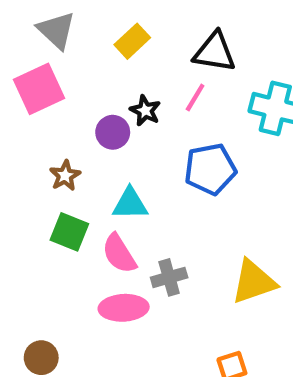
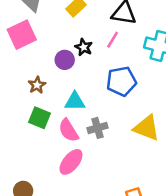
gray cross: (169, 277) -> (97, 128), moved
yellow triangle: (254, 282) -> (147, 128), moved, turned 40
pink ellipse: (124, 308) -> (71, 162), turned -48

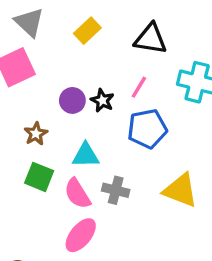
pink line: (113, 40) -> (139, 87), moved
black star: (84, 47) -> (102, 100), moved
gray cross: (97, 128) -> (116, 190), turned 30

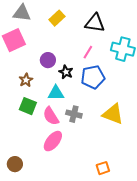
gray triangle: (29, 22) -> (22, 13), turned -36
black star: (102, 100) -> (66, 72), moved

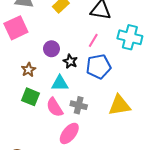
yellow triangle: (113, 114) -> (119, 105), turned -30
pink ellipse: (53, 141) -> (69, 133), moved

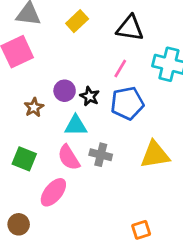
purple circle: (51, 49) -> (65, 91), moved
green square: (31, 97) -> (24, 159), moved
pink ellipse: (69, 133) -> (53, 192), moved

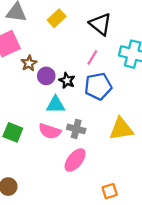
black triangle: (130, 28) -> (100, 24), turned 30
brown star: (34, 107) -> (29, 63), moved
pink semicircle: (69, 158) -> (50, 131), turned -40
pink ellipse: (53, 192) -> (75, 160), moved

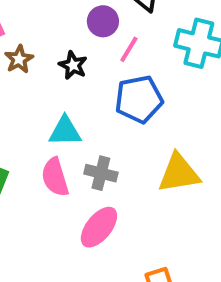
purple circle: (46, 76) -> (103, 21), moved
black star: (67, 81) -> (73, 65), moved
pink semicircle: (50, 131) -> (55, 177), turned 55

